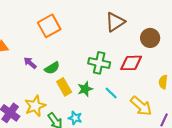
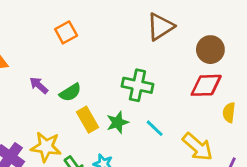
orange square: (49, 26) -> (66, 32), size x0.7
red diamond: (131, 63) -> (206, 85), moved
yellow star: (35, 106) -> (46, 147), turned 30

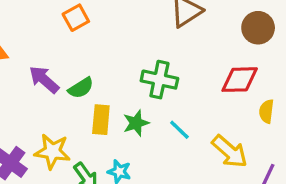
brown circle: (210, 50) -> (258, 28), moved
purple arrow: (39, 85) -> (44, 80), size x1.4
yellow rectangle: (87, 120) -> (101, 120), turned 35

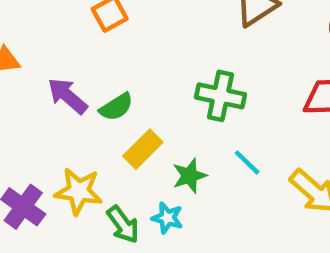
yellow rectangle: (101, 120) -> (143, 149), turned 40
green star: (136, 123) -> (189, 176), moved

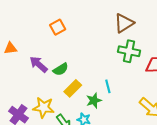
green cross: (220, 96) -> (129, 51), moved
cyan line: (247, 162) -> (108, 86), moved, turned 32

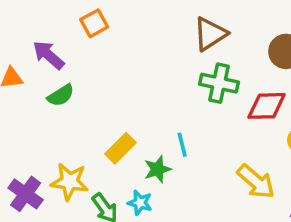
orange square: (58, 27) -> (94, 23), moved
purple arrow: (39, 64) -> (48, 55), moved
green semicircle: (61, 69) -> (61, 95), moved

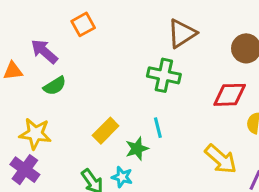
green cross: (219, 83) -> (164, 75), moved
yellow star: (70, 182) -> (35, 134), moved

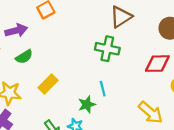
purple arrow: (44, 51) -> (16, 30), turned 125
yellow rectangle: (106, 131) -> (48, 84), moved

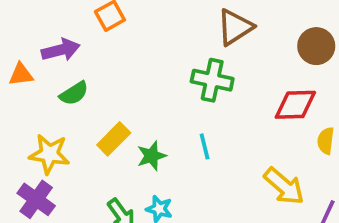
green star: (87, 105) -> (152, 156), moved

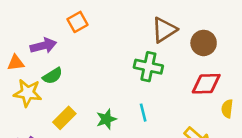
brown circle: (316, 46) -> (204, 43), moved
yellow rectangle: (114, 139) -> (64, 118), moved
yellow star: (49, 154) -> (28, 93), moved

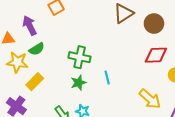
purple arrow: (43, 46) -> (30, 26), turned -102
green cross: (148, 67) -> (80, 57), moved
yellow rectangle: (64, 118) -> (35, 82), moved

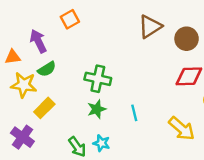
cyan line: (107, 78) -> (134, 113), moved

